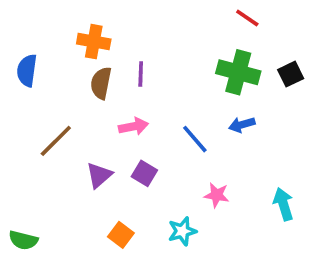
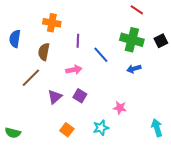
brown semicircle: (101, 83) -> (44, 52), moved
blue line: (195, 139) -> (101, 55), moved
cyan arrow: (283, 204) -> (157, 128), moved

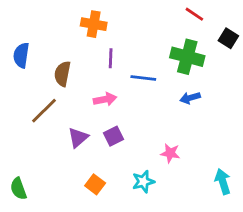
orange cross: (52, 23) -> (94, 24), moved
black square: (161, 41) -> (228, 38), moved, turned -32
blue line: (101, 55) -> (143, 78), turned -42
purple square: (80, 96) -> (113, 136), turned 32
green semicircle: (13, 133) -> (18, 189), turned 56

